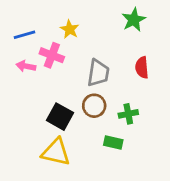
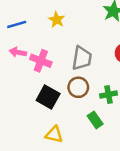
pink cross: (52, 55) -> (41, 61), moved
green rectangle: (113, 143) -> (95, 120), turned 42
yellow triangle: (56, 152) -> (54, 134), moved, size x0.7

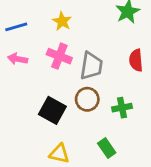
pink cross: (41, 61) -> (59, 56), moved
green rectangle: (95, 120) -> (107, 148), moved

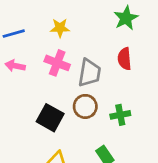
yellow star: (62, 21) -> (60, 28), turned -30
red semicircle: (136, 60) -> (125, 59), moved

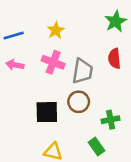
yellow star: (60, 28) -> (56, 30), turned -30
green cross: (120, 115) -> (111, 120), moved
black square: (50, 118) -> (47, 112), turned -30

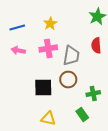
pink cross: (53, 62) -> (48, 48), turned -30

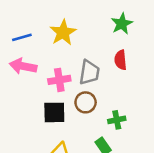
yellow star: (50, 24) -> (63, 32), size x1.5
pink cross: (48, 48) -> (59, 80), moved
pink arrow: (18, 50) -> (23, 66), size x1.5

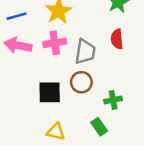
pink cross: (59, 80) -> (55, 43), moved

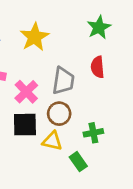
pink cross: (55, 43) -> (26, 92), moved, turned -35
yellow triangle: (56, 132) -> (52, 141), moved

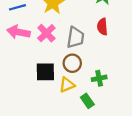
pink cross: (26, 92) -> (46, 33), moved
yellow triangle: (52, 141) -> (67, 85), turned -35

